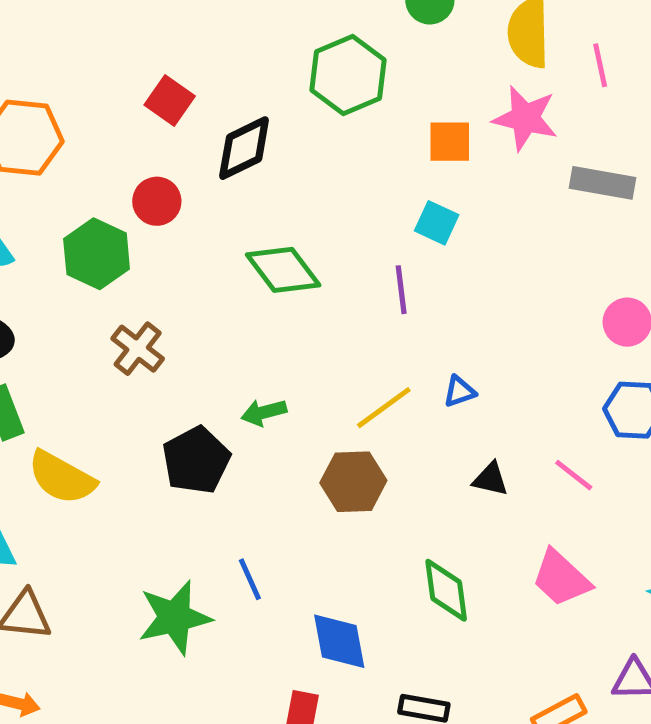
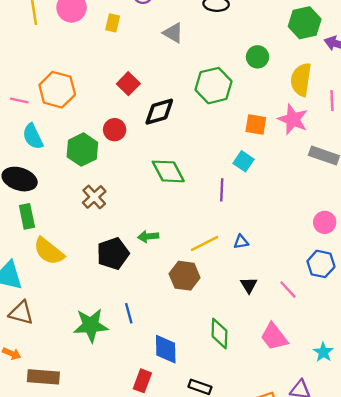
black triangle: (491, 479) -> (249, 285), turned 36

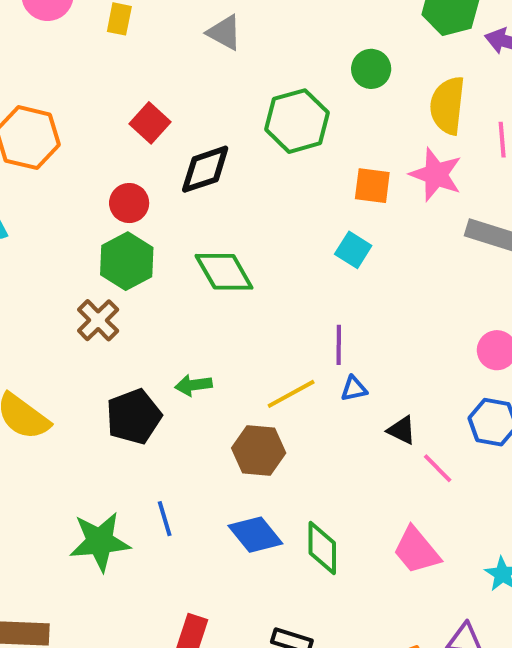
green hexagon: (82, 150) -> (127, 261), moved
purple line: (222, 190) -> (339, 345), moved
black triangle: (249, 285) -> (402, 430), moved, turned -30
blue diamond: (166, 349) -> (255, 535), moved, turned -36

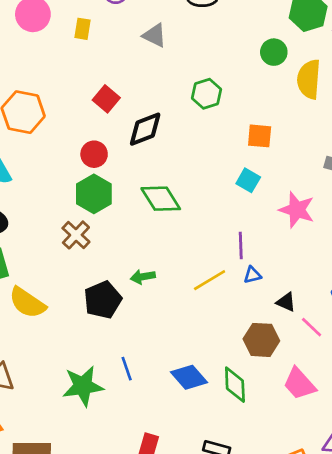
green circle: (371, 69) -> (274, 52), moved
green hexagon: (297, 121) -> (207, 94), size x0.7
pink star: (436, 175) -> (297, 210), moved
brown hexagon: (259, 451) -> (261, 340), moved

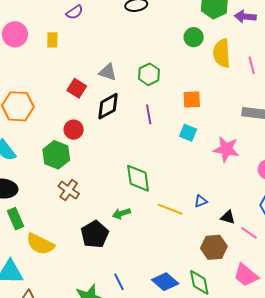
gray triangle: (155, 35) -> (108, 72), moved
green hexagon: (94, 194) -> (56, 155), moved
green diamond: (161, 199) -> (138, 178), moved, turned 32
purple line: (241, 245) -> (149, 114), moved
yellow line: (210, 280) -> (170, 209), turned 60

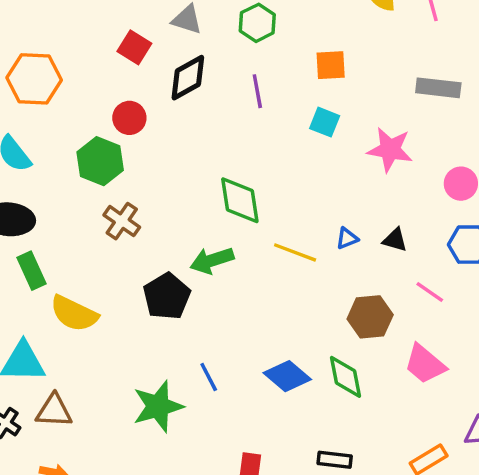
green arrow: (121, 213) -> (212, 260), size x1.4
black triangle: (228, 217) -> (395, 240), moved

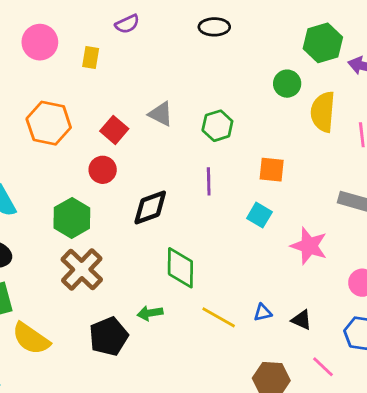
black diamond: (188, 78) -> (150, 207), moved
orange hexagon: (34, 79) -> (49, 123), moved
red circle: (129, 118) -> (103, 170), moved
brown cross: (122, 221) -> (82, 269), size x1.4
green arrow: (212, 260) -> (150, 313), size x0.7

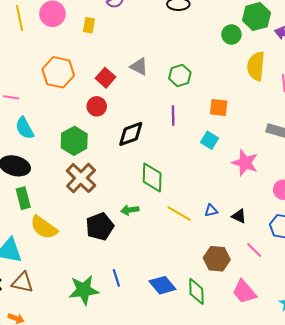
green circle: (287, 84) -> (231, 34), moved

